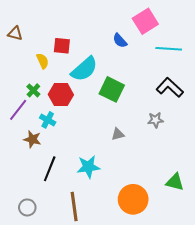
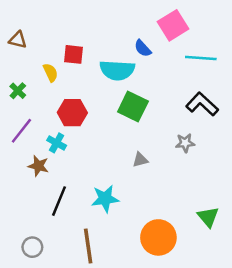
cyan semicircle: (84, 69) -> (117, 70), moved, turned 44
green cross: (33, 90) -> (18, 91), moved
green triangle: (175, 182) -> (208, 217), turned 36

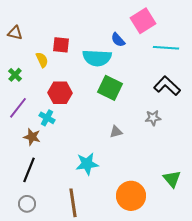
black line: (59, 201) -> (29, 170), moved

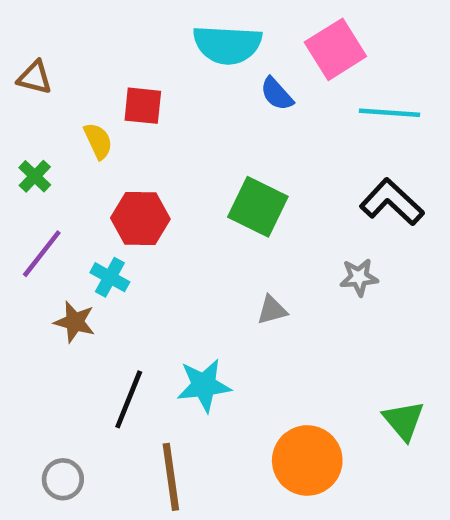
cyan semicircle: (97, 58) -> (227, 45), moved
black line: (29, 170) -> (129, 399), moved

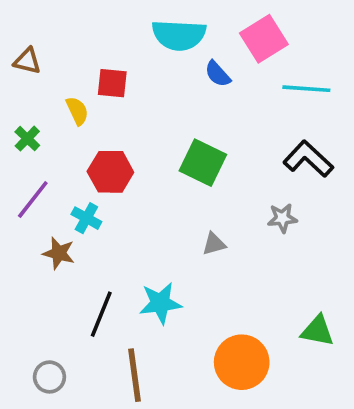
green triangle: (404, 421) -> (317, 331), turned -39

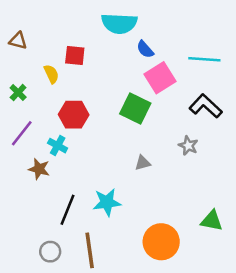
pink square: (264, 39) -> (160, 78), moved
gray star: (282, 218) -> (188, 146), turned 30
gray circle: (49, 377) -> (50, 252), moved

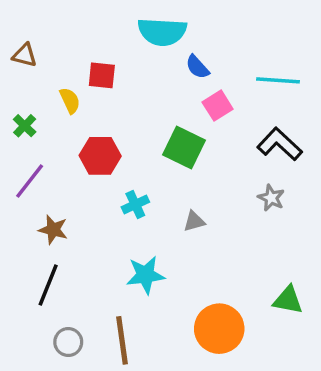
pink square: (160, 78) -> (218, 106), size x0.7
cyan cross: (58, 146) -> (135, 205), moved, turned 36
gray star: (188, 146) -> (271, 198), moved
black line: (67, 210) -> (48, 285), moved

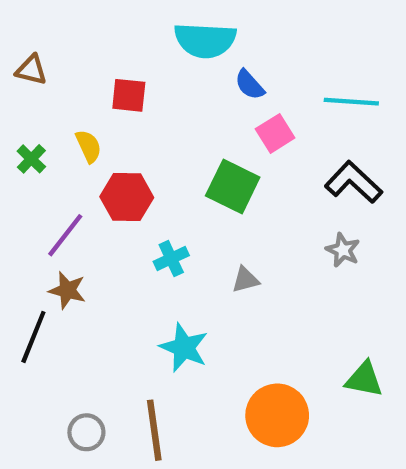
yellow semicircle: (70, 101) -> (89, 146), moved
purple line: (30, 181) -> (65, 235), moved
cyan star: (145, 275) -> (184, 348), turned 30
black line: (48, 285) -> (33, 337), moved

